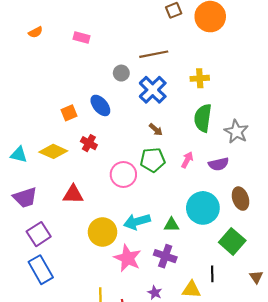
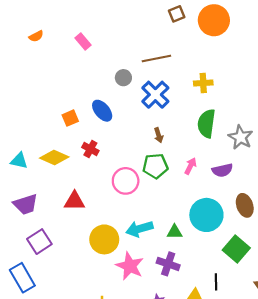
pink rectangle: (82, 37) -> (83, 42), turned 35
brown arrow: (156, 130) -> (159, 135), turned 32
blue rectangle: (41, 270) -> (22, 278), moved

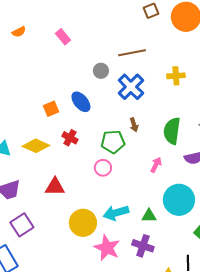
green semicircle: (206, 123) -> (172, 131), moved
green pentagon: (155, 166) -> (113, 142), moved
pink arrow: (190, 166) -> (156, 165), moved
pink circle: (126, 181) -> (103, 168), size x0.7

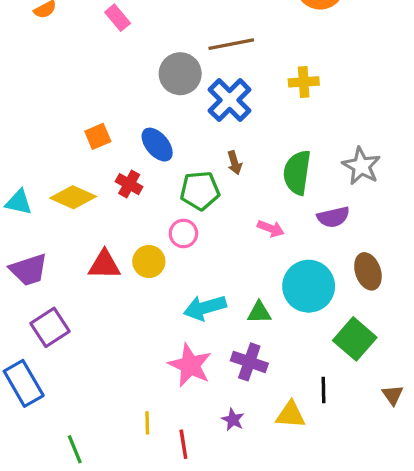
gray circle: (101, 71) -> (180, 74), size x1.6
blue ellipse: (81, 102) -> (157, 145), moved
pink arrow: (156, 165) -> (271, 229), turned 84
yellow circle: (83, 223) -> (149, 261), moved, size x0.7

